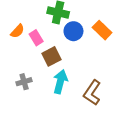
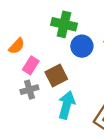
pink rectangle: (36, 38) -> (31, 65), moved, turned 64
gray cross: (24, 82) -> (29, 90), moved

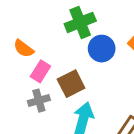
green cross: (64, 24) -> (80, 22), turned -35
orange semicircle: (17, 46) -> (24, 49), turned 84

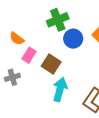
brown square: (71, 84) -> (51, 64), turned -30
gray cross: (39, 101) -> (12, 77), moved

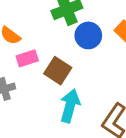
pink rectangle: (29, 55) -> (27, 58), turned 40

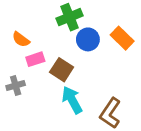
cyan arrow: (70, 106) -> (72, 100), turned -44

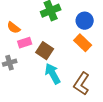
orange rectangle: (122, 38) -> (83, 43), moved
blue circle: (88, 39) -> (85, 21), moved

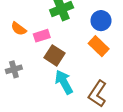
pink rectangle: (25, 43) -> (42, 36), moved

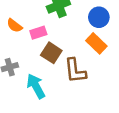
cyan arrow: (64, 82) -> (36, 86), moved
brown L-shape: (97, 94) -> (75, 71), moved, turned -40

